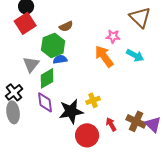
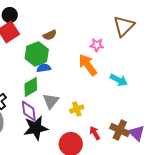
brown triangle: (140, 17) -> (124, 26), turned 30
cyan arrow: (135, 55) -> (119, 80), moved
gray triangle: (31, 64) -> (51, 101), moved
black star: (71, 111) -> (36, 128), moved

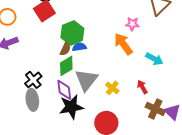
brown semicircle: (50, 35) -> (65, 49), moved, turned -40
gray triangle: (51, 101) -> (86, 80), size x1.4
yellow cross: (77, 109) -> (112, 88), turned -32
red arrow: (95, 133) -> (142, 87), moved

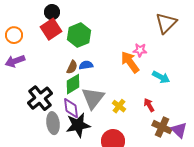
pink star: (132, 24) -> (140, 50), moved
green hexagon: (72, 33) -> (79, 35), moved
black cross: (33, 80) -> (40, 98), size x1.4
gray ellipse: (32, 100) -> (53, 123), moved

